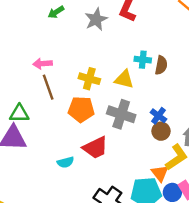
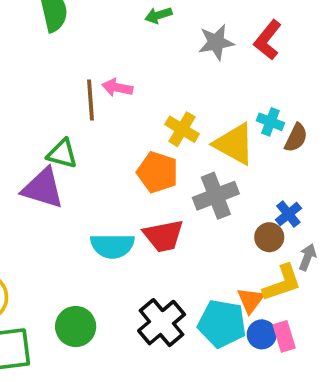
yellow triangle: (124, 79) -> (234, 144), size x1.4
brown line: (48, 87) -> (91, 100), moved
gray cross: (121, 114) -> (216, 196), turned 36
blue cross: (158, 116) -> (288, 214), moved
cyan semicircle: (65, 162) -> (112, 246), size x1.6

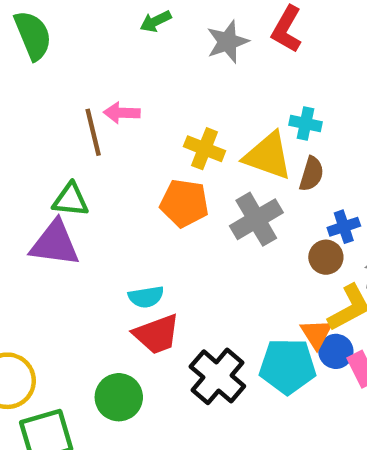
brown semicircle: (296, 138) -> (311, 174), moved
blue cross: (288, 214) -> (344, 227), turned 30
red trapezoid: (163, 236) -> (157, 334), moved
cyan semicircle: (112, 246) -> (146, 297), size x0.7
blue circle: (262, 334) -> (336, 351), moved

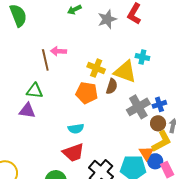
brown semicircle: (311, 174) -> (112, 86), moved
gray cross: (256, 219) -> (138, 107), moved
purple triangle: (55, 243) -> (27, 111), size x0.7
brown circle: (326, 257) -> (158, 123), moved
cyan semicircle: (146, 297) -> (76, 129), moved

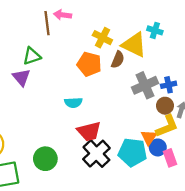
green triangle: (35, 91) -> (32, 56), turned -30
purple triangle: (27, 111) -> (21, 77), turned 36
red trapezoid: (73, 153) -> (89, 131), moved

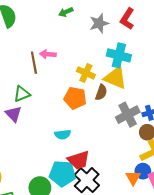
cyan cross: (155, 30) -> (119, 55), moved, size x1.6
orange triangle: (149, 137) -> (133, 178), moved
cyan pentagon: (133, 152) -> (62, 174), moved

